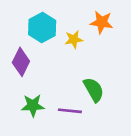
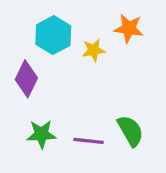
green semicircle: (94, 90) -> (130, 131), moved

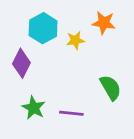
green semicircle: (130, 131) -> (111, 88), moved
green star: (41, 134) -> (34, 108), turned 30

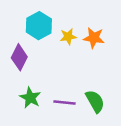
orange star: (104, 23) -> (94, 38), moved
green semicircle: (111, 88) -> (95, 101), moved

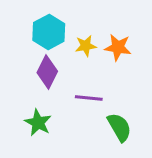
purple diamond: (19, 57) -> (47, 72), moved
purple line: (64, 103) -> (89, 98), moved

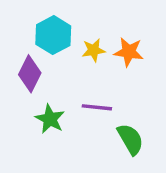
purple diamond: (47, 72) -> (30, 74), moved
green star: (38, 123) -> (50, 119), moved

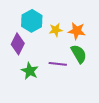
green semicircle: (130, 139) -> (79, 54), moved

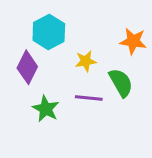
yellow star: (56, 30) -> (86, 61), moved
orange star: (77, 31) -> (133, 41), moved

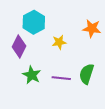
green semicircle: (121, 83) -> (87, 74), moved, turned -132
purple line: (89, 98) -> (61, 78), moved

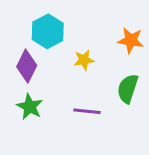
green semicircle: (87, 74) -> (128, 89), moved
green star: (32, 75) -> (30, 107), moved

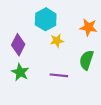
cyan hexagon: (48, 31) -> (46, 19), moved

